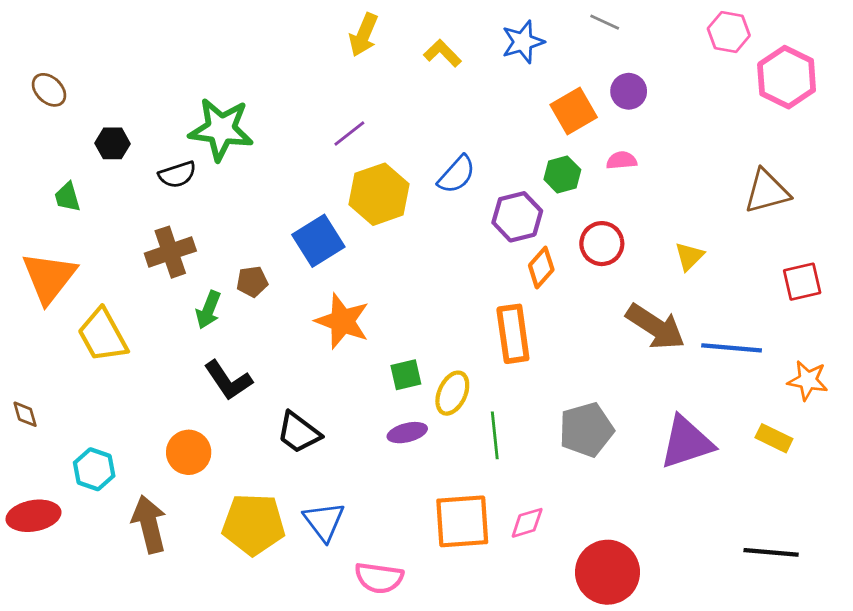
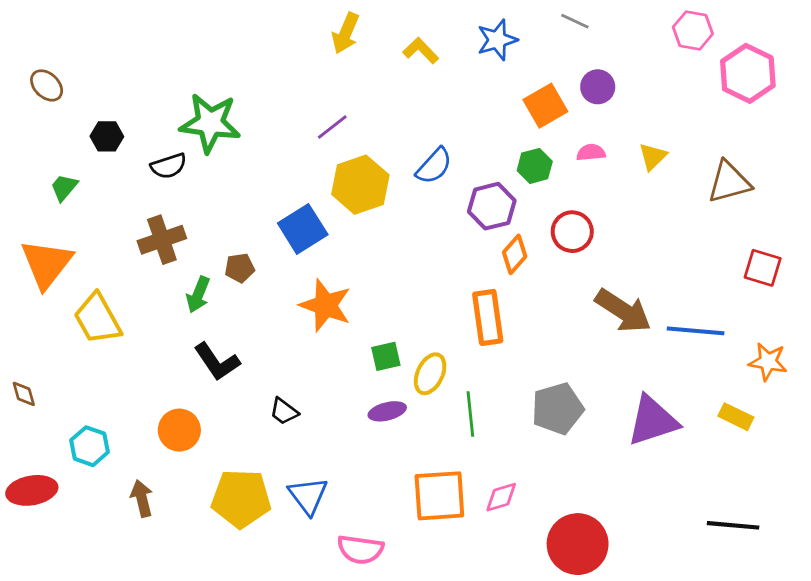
green trapezoid: (67, 197) -> (64, 187), turned 56
yellow triangle: (689, 256) -> (653, 157), moved
red square: (802, 282) -> (763, 268), turned 30
black trapezoid: (299, 433) -> (284, 411), size x0.7
brown arrow: (149, 524) -> (142, 498), size x0.7

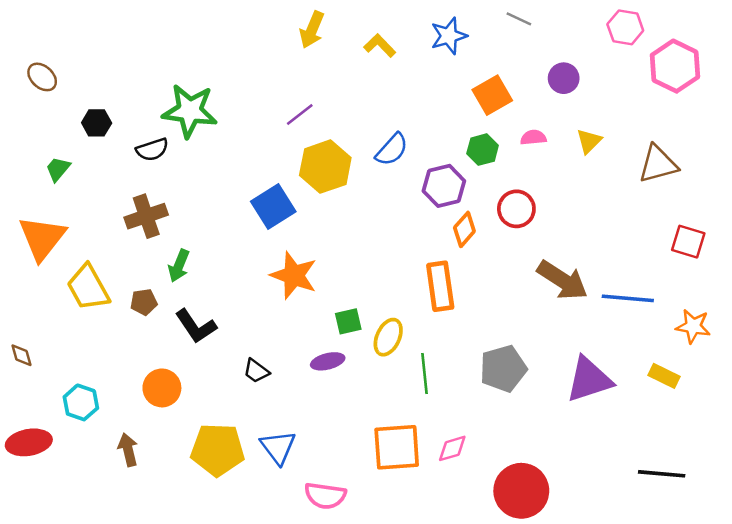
purple circle: (598, 87) -> (564, 78), moved
brown pentagon: (240, 268) -> (144, 302), moved
purple ellipse: (387, 411) -> (328, 361), moved

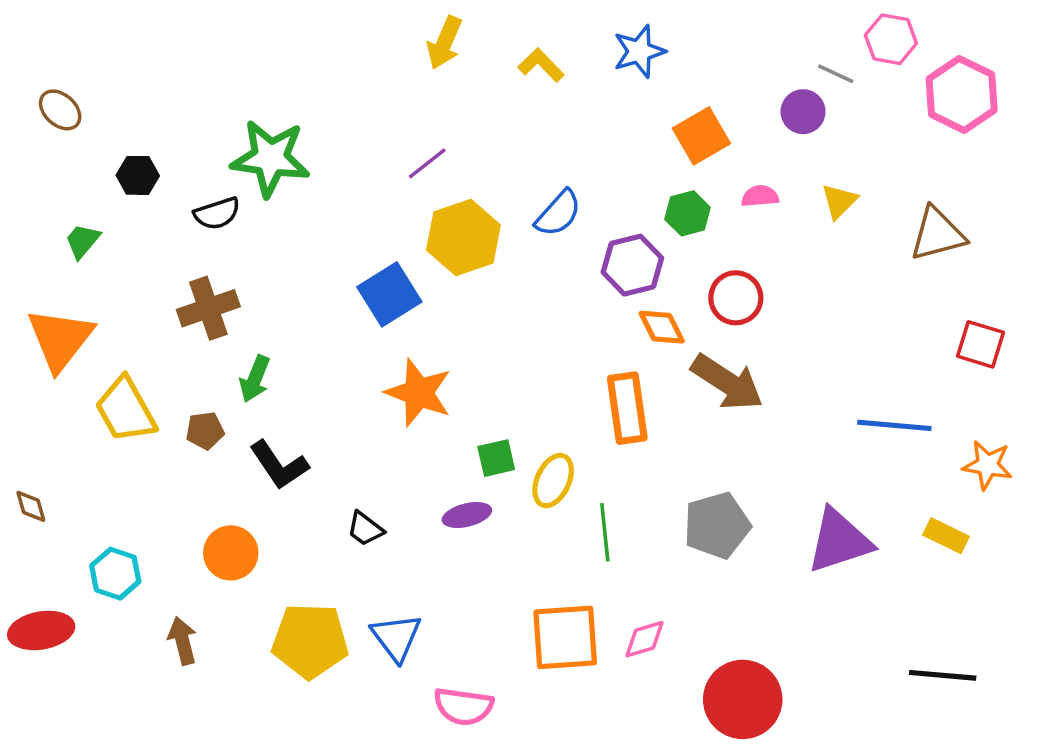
gray line: (519, 19) -> (836, 74), moved
orange diamond: (464, 229) -> (662, 327), turned -68
brown arrow: (562, 280) -> (727, 382), moved

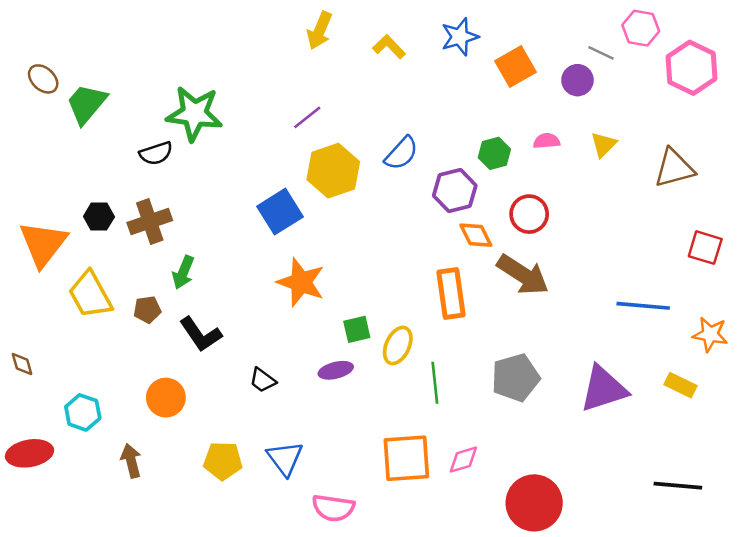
orange square: (701, 136) -> (516, 67), moved
black hexagon: (138, 175) -> (99, 217), moved
green trapezoid: (83, 241) -> (87, 104), moved, size x1.6
yellow pentagon: (310, 641) -> (223, 461), size x0.7

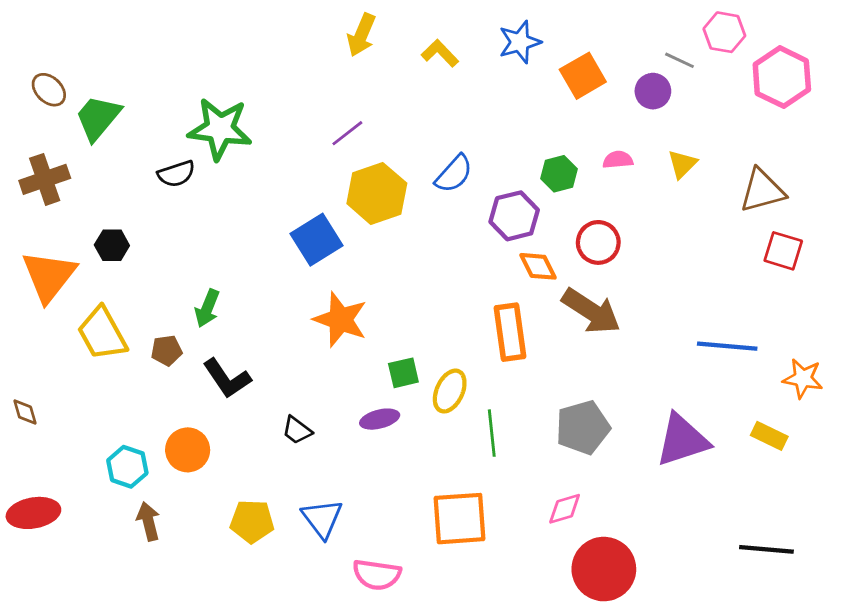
brown cross: (150, 221) -> (45, 179), moved
red square: (705, 248) -> (783, 251), moved
cyan hexagon: (83, 412) -> (127, 467), moved
pink diamond: (463, 460) -> (565, 509), moved

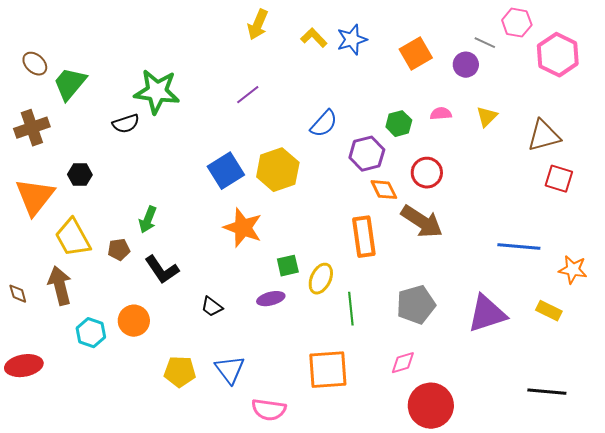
blue star: (520, 42) -> (352, 40), moved
yellow hexagon: (377, 193) -> (278, 170), moved
brown arrow: (148, 521) -> (60, 286), moved, size x1.4

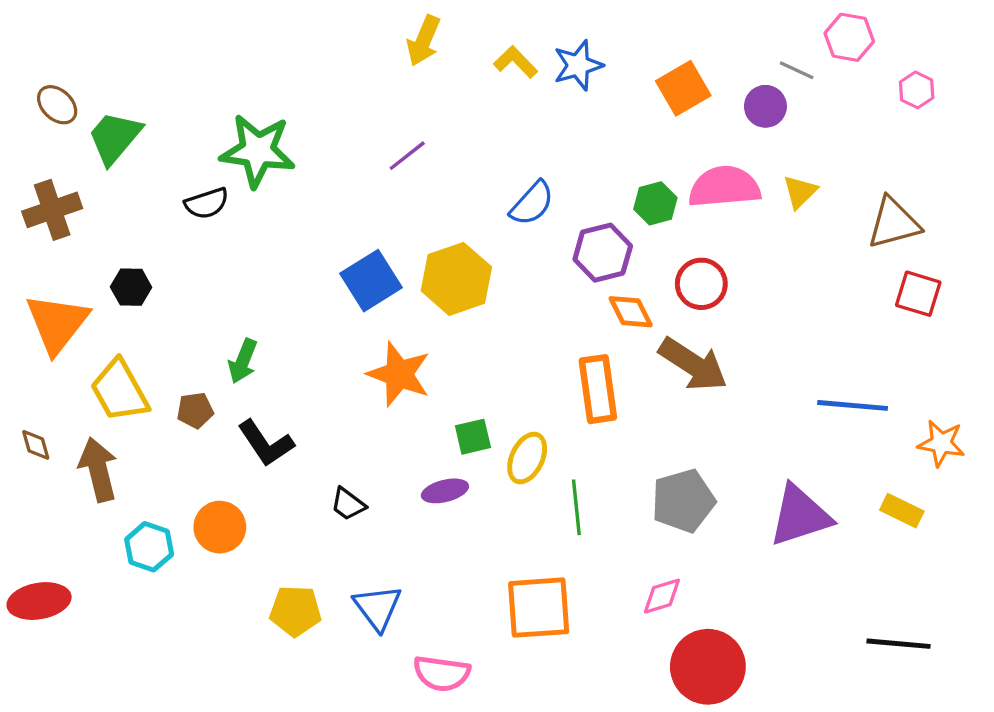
pink hexagon: (558, 55) -> (917, 90), size x0.5
pink semicircle: (441, 114) -> (724, 187), size x2.0
brown diamond: (18, 294) -> (36, 445), moved

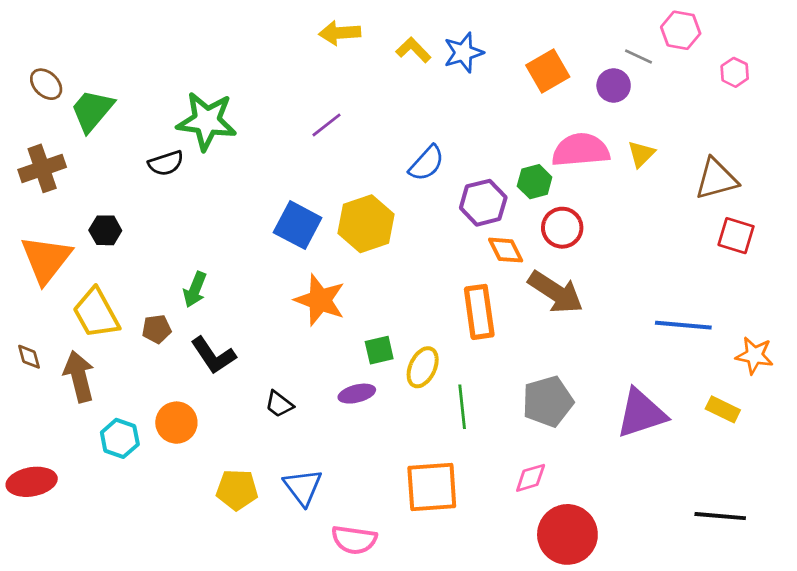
yellow arrow: (424, 41) -> (340, 33), turned 63
green hexagon: (655, 203) -> (535, 182), moved
blue square: (371, 281) -> (298, 225), turned -30

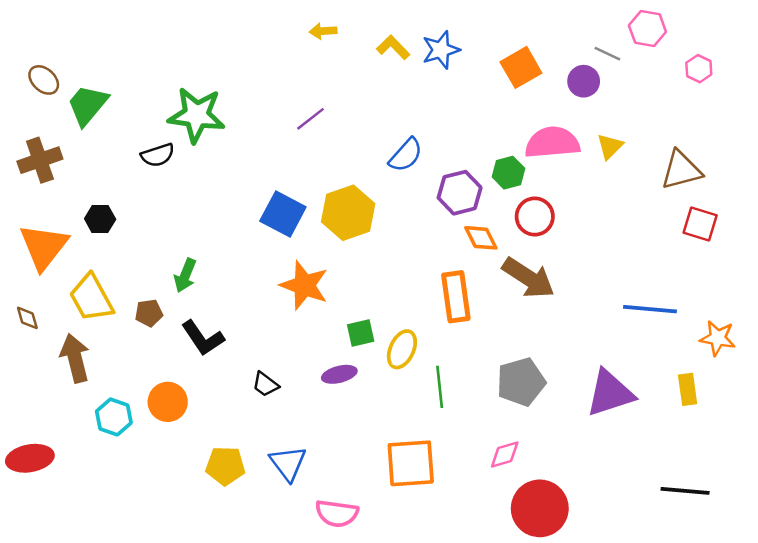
yellow arrow: (340, 33) -> (323, 31), size x0.7
brown diamond: (29, 357) -> (27, 318), moved
yellow rectangle: (723, 409) -> (688, 389), turned 56

